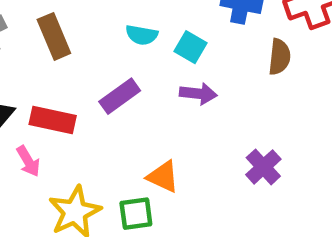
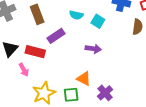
purple arrow: (198, 94) -> (93, 49), moved
purple rectangle: (120, 96) -> (56, 36), moved
purple cross: (263, 167) -> (105, 93), moved

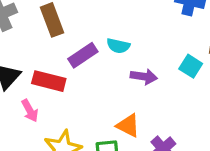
cyan semicircle: (76, 15) -> (118, 46), moved
cyan square: (98, 21) -> (191, 66), moved

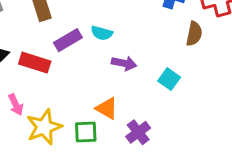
cyan square: (191, 66) -> (169, 79), moved
pink arrow: (30, 111) -> (16, 105), moved

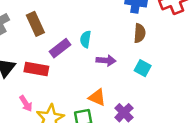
cyan semicircle: (102, 33) -> (86, 39), turned 91
brown semicircle: (194, 34) -> (140, 33), moved

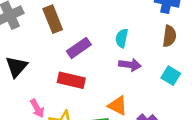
cyan semicircle: (86, 39) -> (122, 38), moved
red rectangle: (36, 69) -> (71, 80), moved

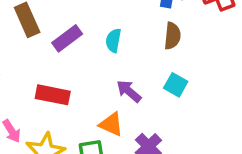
purple rectangle: (79, 48) -> (67, 38), moved
purple arrow: (130, 65) -> (129, 91), moved, turned -145

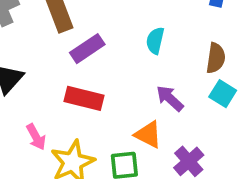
brown semicircle: (172, 36) -> (216, 58), moved
purple rectangle: (67, 38) -> (87, 49), moved

